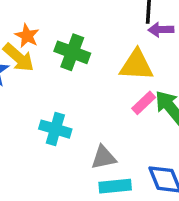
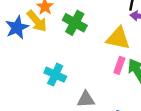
pink rectangle: (144, 103) -> (119, 65), turned -35

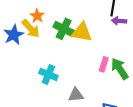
yellow triangle: (118, 38) -> (82, 32), moved

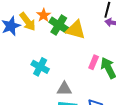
orange star: (37, 16) -> (44, 15), moved

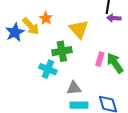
green cross: (59, 25) -> (62, 51), moved, turned -36
yellow triangle: (76, 30) -> (79, 29), turned 40

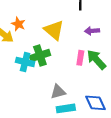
purple arrow: (114, 18) -> (92, 31), moved
cyan cross: (48, 69) -> (25, 62), moved

